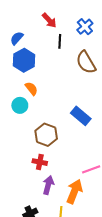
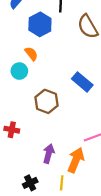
blue hexagon: (24, 60) -> (40, 24), moved
red cross: (40, 162) -> (12, 130), moved

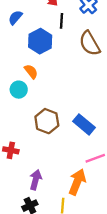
blue rectangle: (82, 82) -> (84, 124), moved
purple arrow: (49, 154) -> (36, 180), moved

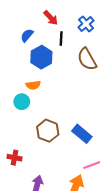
blue semicircle: (15, 17) -> (27, 35), moved
orange semicircle: (31, 72) -> (33, 85), turned 120

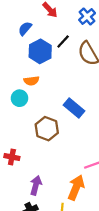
black line: (61, 38) -> (63, 42), moved, turned 40
blue rectangle: (82, 134) -> (74, 108), moved

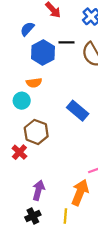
black line: (63, 42) -> (66, 42), turned 48
brown hexagon: (47, 129) -> (36, 132), moved
red cross: (12, 157) -> (19, 152), moved, turned 32

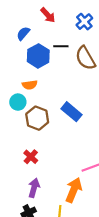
brown hexagon: (36, 132) -> (37, 118), moved
red cross: (19, 152) -> (31, 157), moved

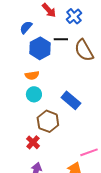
blue cross: (84, 22) -> (74, 16), moved
cyan circle: (18, 102) -> (34, 94), moved
brown hexagon: (37, 118) -> (48, 121), moved

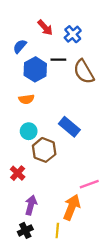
cyan circle: (34, 94) -> (29, 131), moved
red cross: (33, 142) -> (18, 173), moved

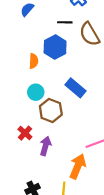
blue hexagon: (35, 69) -> (55, 47), moved
orange semicircle: (26, 99) -> (34, 61), turned -80
purple arrow: (31, 205) -> (45, 146), moved

